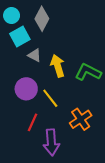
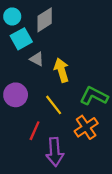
gray diamond: (42, 19) -> (45, 20), turned 30
green L-shape: (88, 72) -> (94, 96), moved
purple circle: (26, 89) -> (16, 95), moved

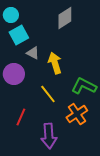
gray diamond: (45, 20) -> (65, 18), moved
purple circle: (16, 95) -> (14, 74), moved
red line: (35, 131) -> (21, 117), moved

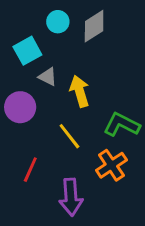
cyan circle: (11, 15) -> (58, 22), moved

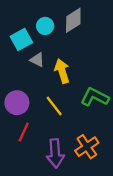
cyan circle: (58, 22) -> (45, 26), moved
purple circle: (20, 107) -> (17, 103), moved
orange cross: (111, 165) -> (87, 147), moved

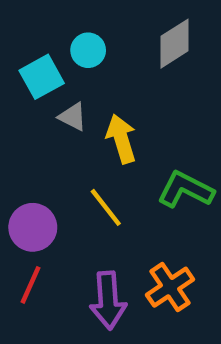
gray diamond: (73, 20) -> (174, 44), moved
purple circle: (17, 103) -> (33, 227), moved
red line: (24, 132) -> (31, 285), moved

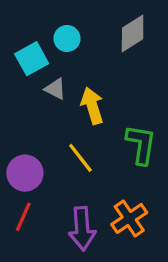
green L-shape: (186, 190) -> (141, 144), turned 72

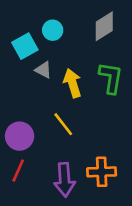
green L-shape: (141, 144) -> (111, 78), moved
orange cross: (129, 218) -> (102, 172), turned 32

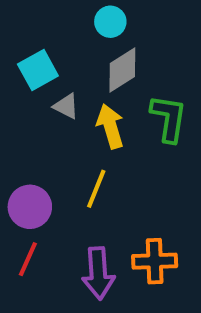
gray diamond: (104, 26) -> (122, 70), moved
cyan circle: (53, 30) -> (110, 22), moved
yellow line: (63, 124) -> (96, 189), turned 60

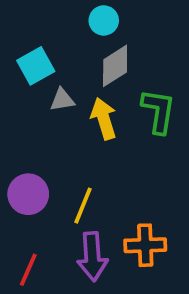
gray triangle: (66, 106) -> (62, 100), turned -36
yellow line: (96, 189) -> (83, 206), moved
red line: (28, 259) -> (28, 270), moved

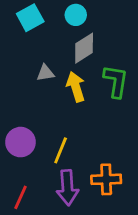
cyan square: (36, 66) -> (30, 18), moved

